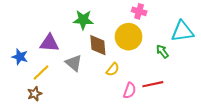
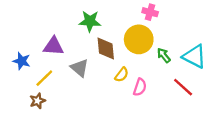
cyan triangle: (182, 31) -> (194, 56), moved, turned 35
green arrow: (162, 51) -> (164, 55), moved
red line: (153, 84) -> (183, 87), moved, turned 54
pink semicircle: (130, 91) -> (140, 87), moved

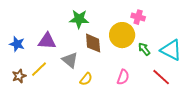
pink cross: (150, 12) -> (138, 17), moved
blue star: (22, 61) -> (17, 44), moved
yellow semicircle: (122, 75) -> (86, 79), moved
brown star: (38, 101) -> (19, 76), moved

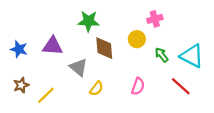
pink cross: (138, 17) -> (155, 19), turned -32
yellow circle: (122, 35) -> (137, 39), size x0.6
yellow line: (39, 69) -> (46, 95), moved

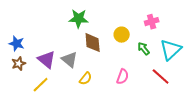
pink cross: (155, 19) -> (152, 22), moved
purple triangle: (53, 46) -> (47, 60), moved, turned 36
cyan triangle: (192, 56) -> (171, 50), turned 50
brown star: (21, 85) -> (19, 64), moved

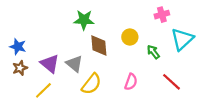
pink cross: (152, 22) -> (162, 15), moved
cyan triangle: (171, 50) -> (182, 39), moved
yellow semicircle: (86, 79) -> (91, 84), size x1.5

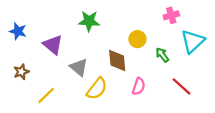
brown diamond: (99, 46) -> (117, 60), moved
blue star: (18, 47) -> (18, 31), moved
purple triangle: (50, 64) -> (53, 45), moved

